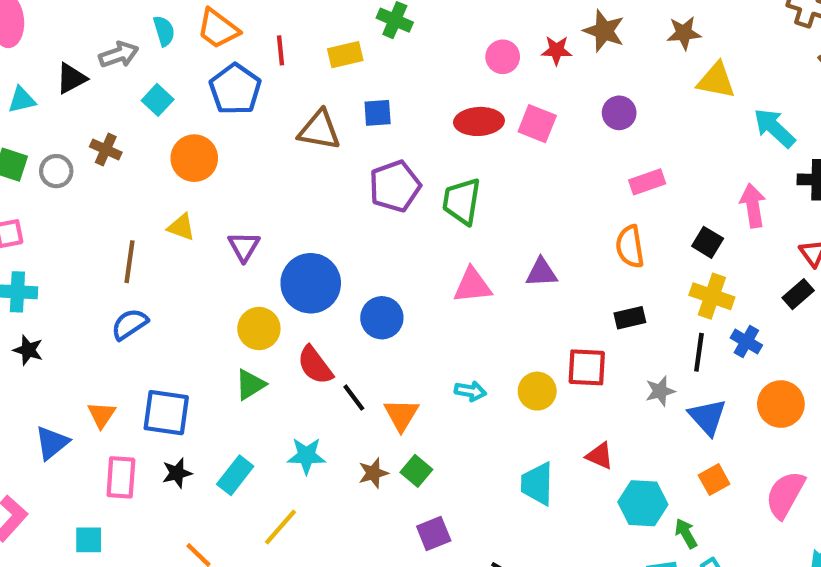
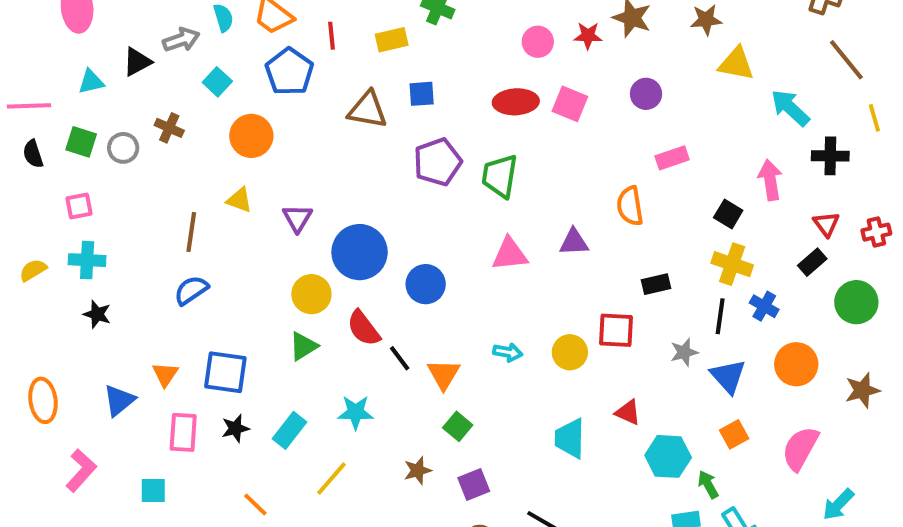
orange semicircle: (630, 247) -> (630, 206), moved
brown star: (373, 473) -> (418, 470), moved

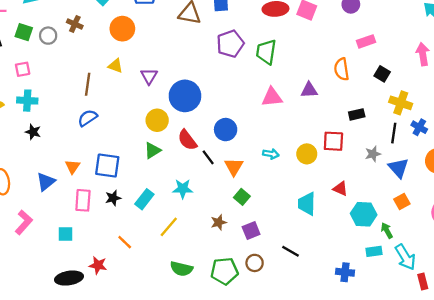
black square: (728, 214) -> (382, 74), moved
blue circle: (426, 284) -> (226, 130), moved

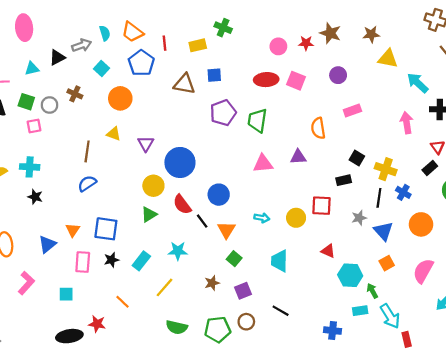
pink square: (23, 69) -> (34, 126), moved
orange semicircle: (342, 69) -> (318, 128), moved
black square: (382, 74) -> (357, 158), moved
cyan trapezoid: (307, 204) -> (279, 261), moved

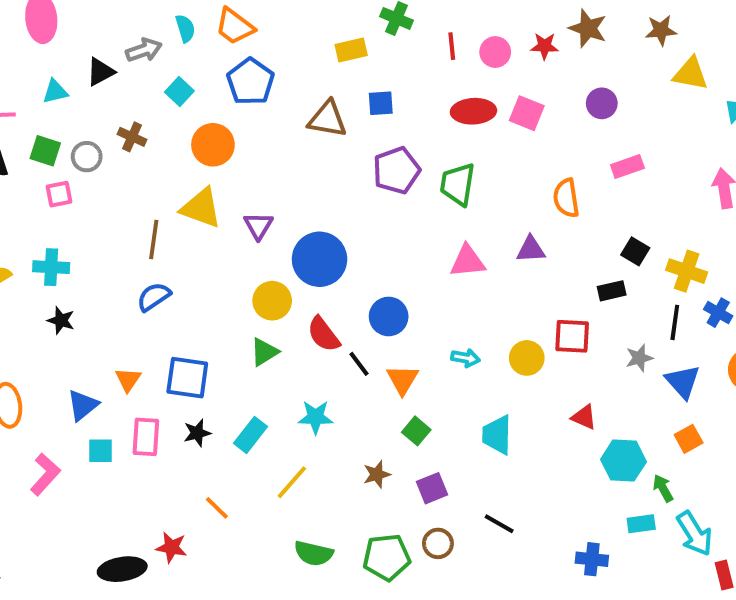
red line: (164, 43) -> (452, 46), moved
yellow triangle: (114, 134) -> (201, 208), size x1.6
cyan square: (66, 294) -> (100, 451), moved

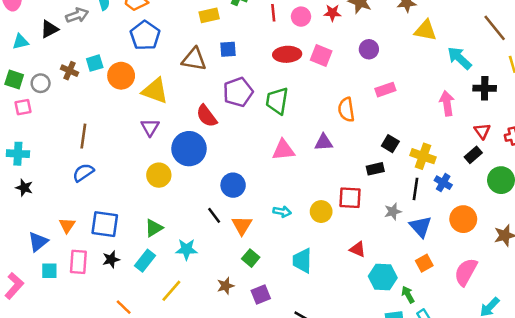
cyan square: (179, 91) -> (95, 63), moved, turned 30
yellow triangle: (201, 208) -> (155, 91), moved
red semicircle: (323, 334) -> (207, 116), moved
green triangle: (264, 352) -> (154, 228), moved

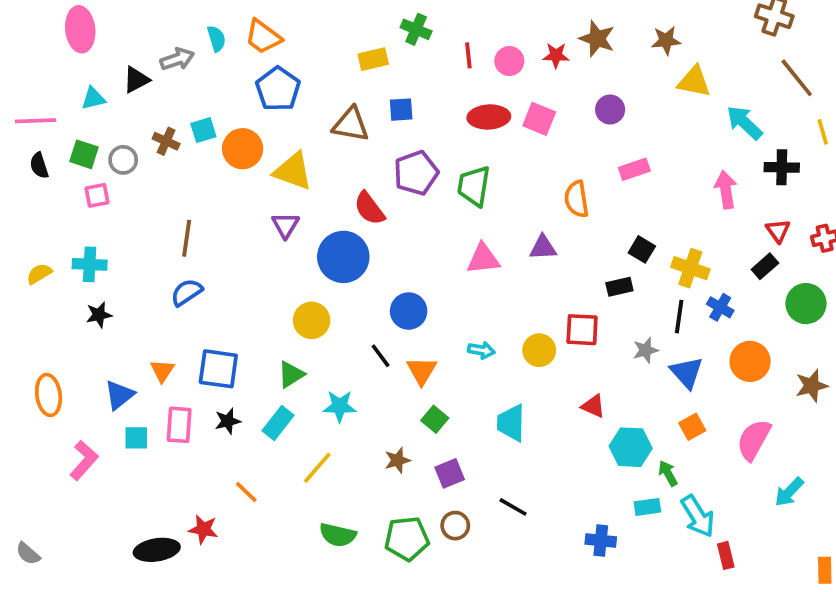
yellow circle: (159, 175) -> (312, 320), moved
black star: (24, 188) -> (99, 315), turned -30

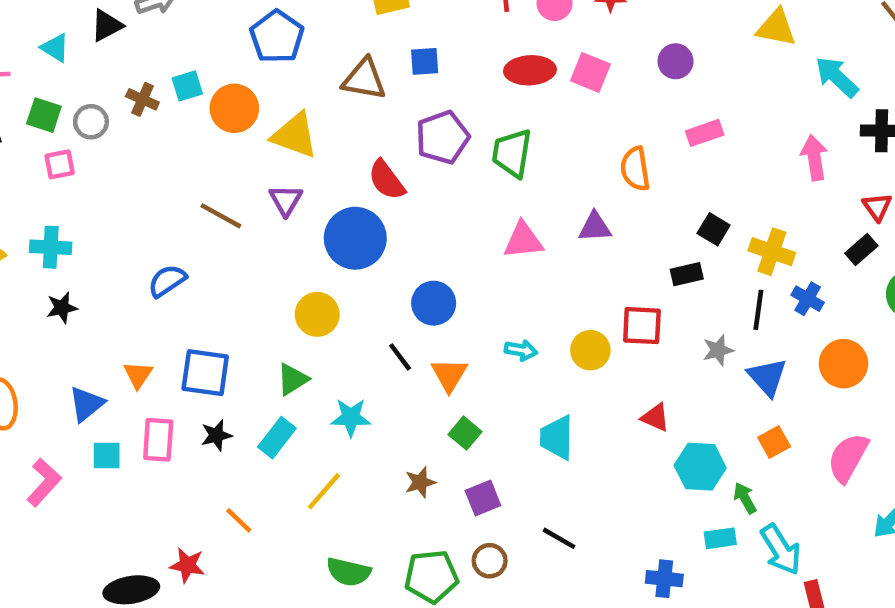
cyan triangle: (93, 98) -> (55, 48), turned 45
brown line: (187, 238) -> (221, 216), moved, turned -69

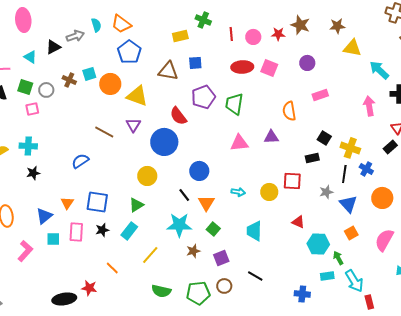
cyan star: (351, 417) -> (179, 225), moved, size x1.4

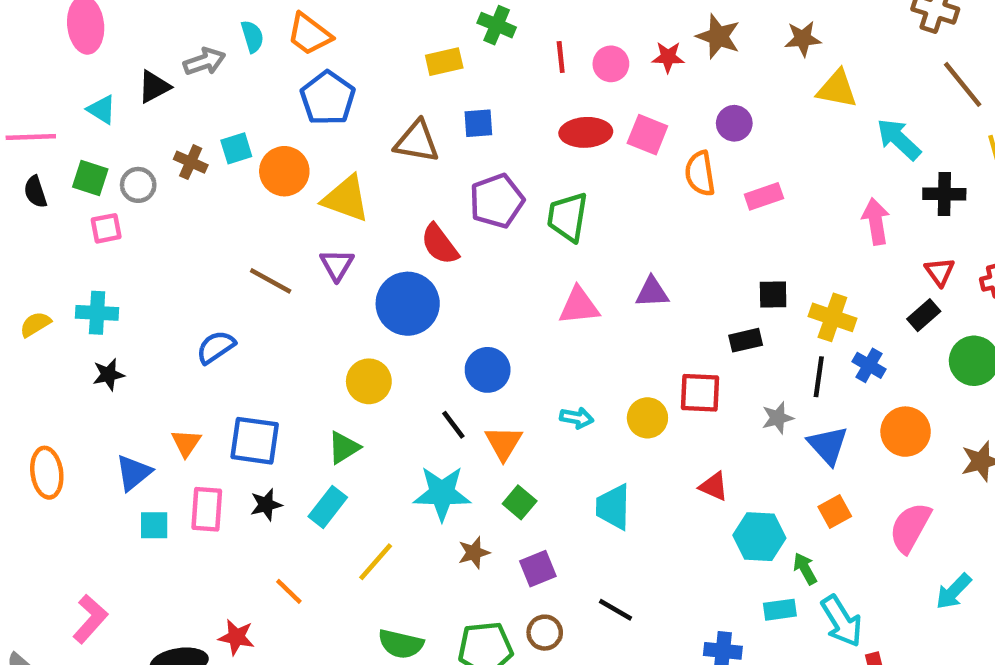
orange semicircle: (289, 111) -> (700, 173), moved
black square: (324, 138) -> (773, 295), turned -32
pink L-shape: (25, 251) -> (90, 619), moved

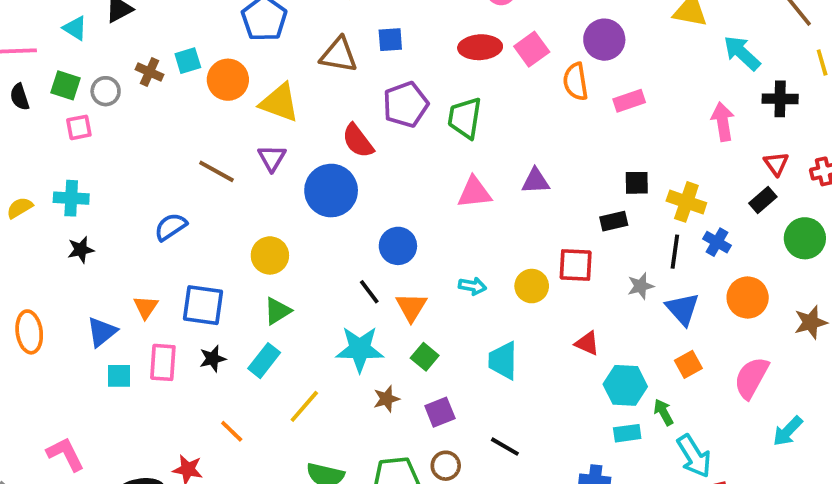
purple circle: (734, 123) -> (604, 40), size x1.4
pink square: (647, 135) -> (532, 49), turned 32
yellow circle: (369, 381) -> (270, 255), moved
cyan rectangle: (780, 610) -> (627, 433), moved
pink L-shape: (90, 619) -> (65, 454), turned -69

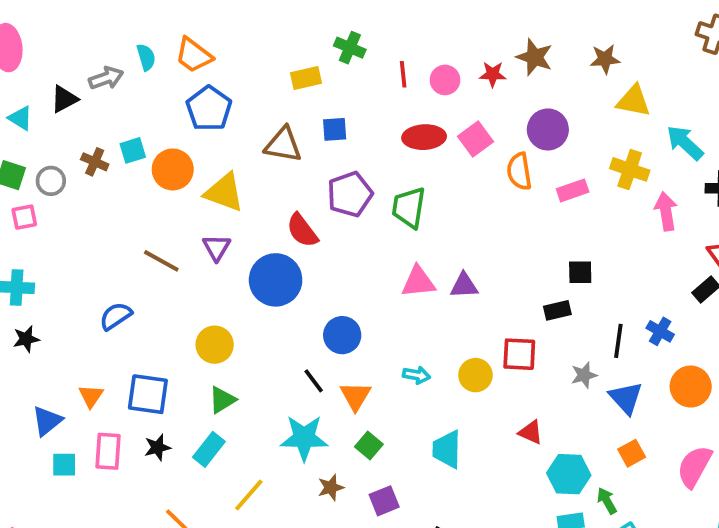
purple triangle: (535, 181) -> (464, 286), moved
yellow cross: (686, 202) -> (630, 169), moved

